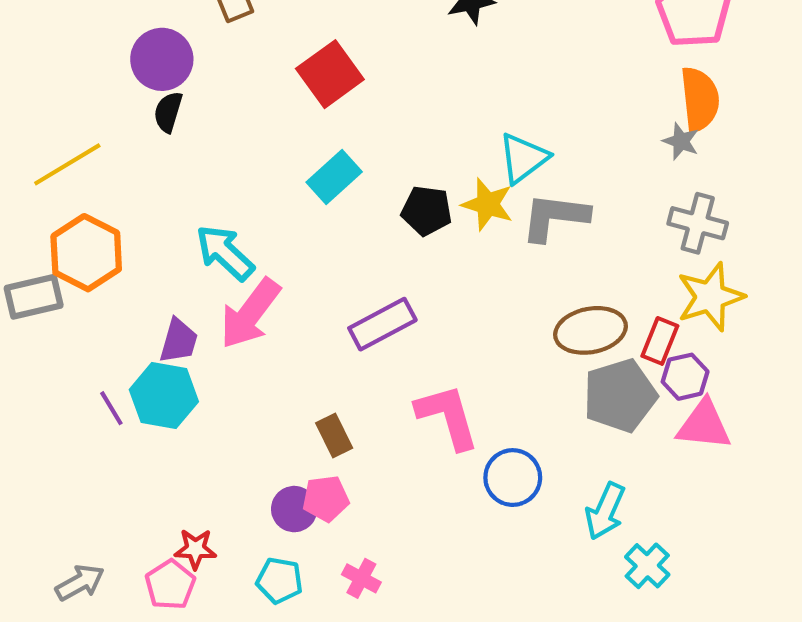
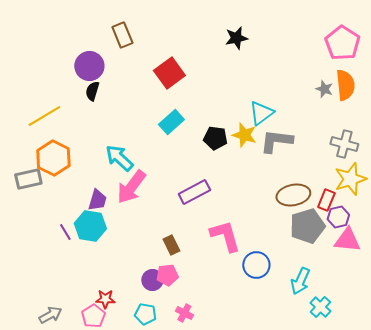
gray star: (681, 141) -> (324, 89), moved

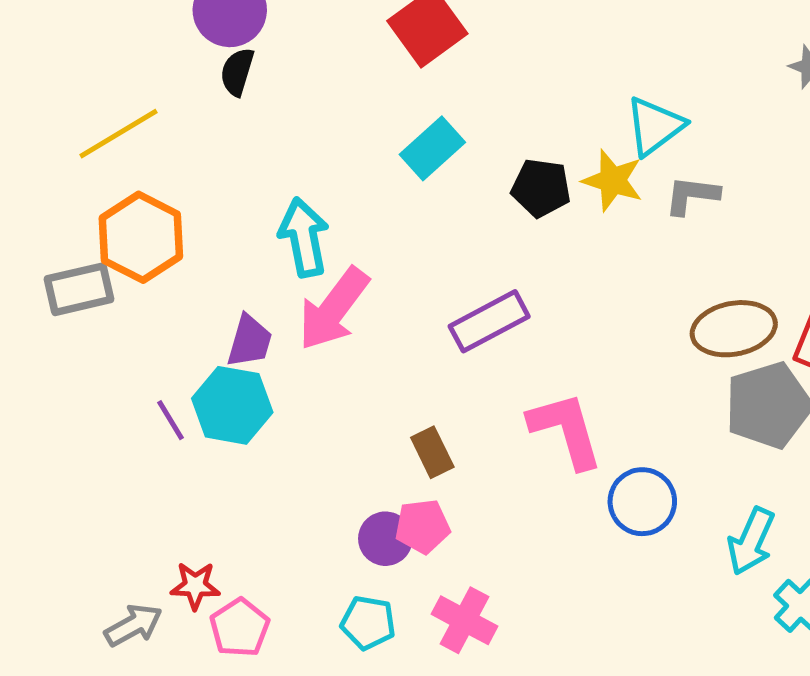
gray L-shape: (276, 141) -> (692, 195), size x0.7
cyan arrow: (119, 158) -> (304, 237), turned 36
red star: (105, 299) -> (195, 586), moved
pink cross: (184, 313) -> (464, 620), size x1.4

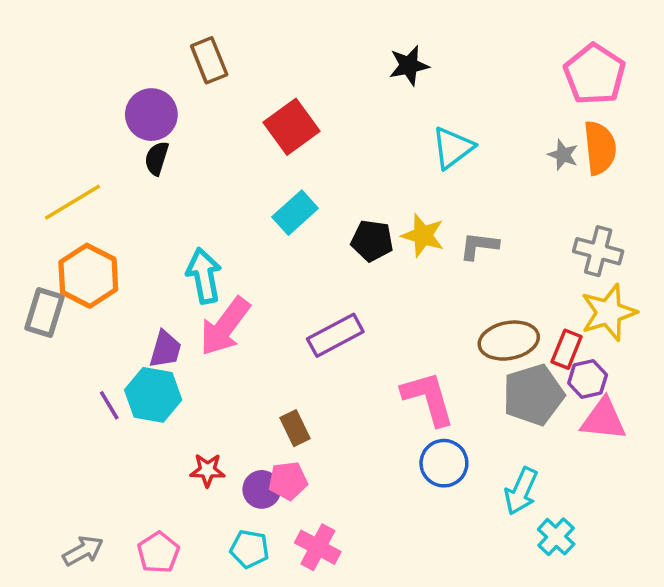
cyan triangle: (655, 126) -> (453, 148), moved
gray rectangle: (79, 289) -> (45, 312), turned -60
pink L-shape: (566, 430) -> (428, 398), moved
red star: (195, 586) -> (207, 470), moved

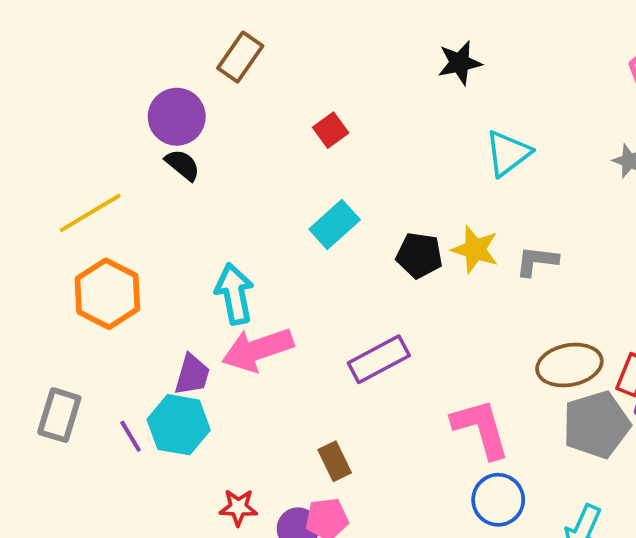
brown rectangle: (209, 60) -> (240, 57), turned 57
red square: (292, 127) -> (331, 130), size x0.6
black semicircle: (157, 158) -> (183, 165), turned 112
gray rectangle: (45, 312) -> (59, 415), moved
pink arrow: (225, 327) -> (258, 350), turned 34

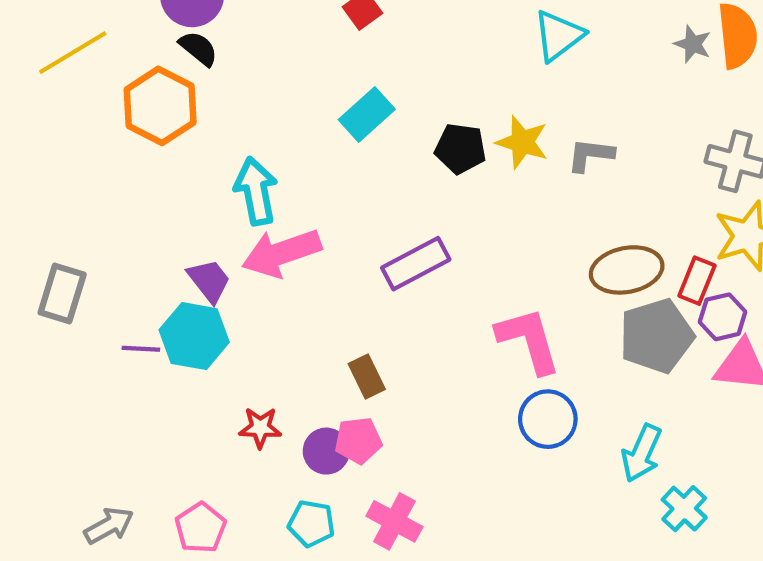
yellow line: (90, 213) -> (73, 53), moved
orange hexagon: (107, 294) -> (160, 106), moved
purple trapezoid: (192, 375) -> (209, 281), turned -54
gray rectangle: (59, 415) -> (62, 293), moved
purple line: (131, 436) -> (141, 349), turned -56

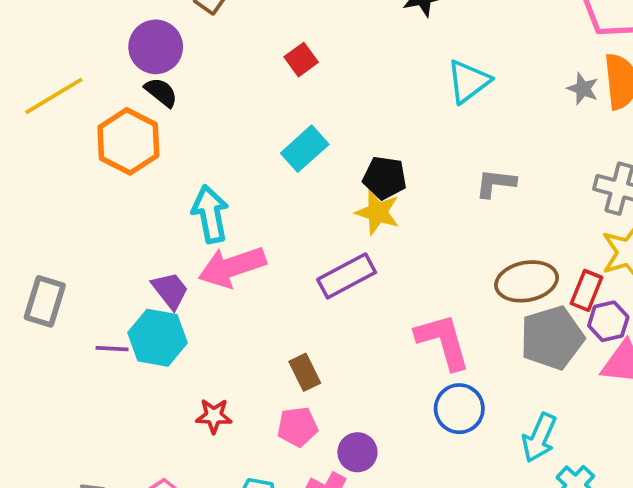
yellow star: (522, 142) -> (377, 212), moved
purple circle: (326, 451) -> (357, 452), moved

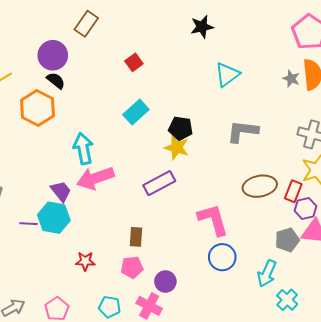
gray L-shape: (496, 183) -> (243, 131), size x1.4
gray pentagon: (552, 338) -> (287, 240), moved, size x0.7
brown rectangle: (305, 372) -> (136, 237), turned 30

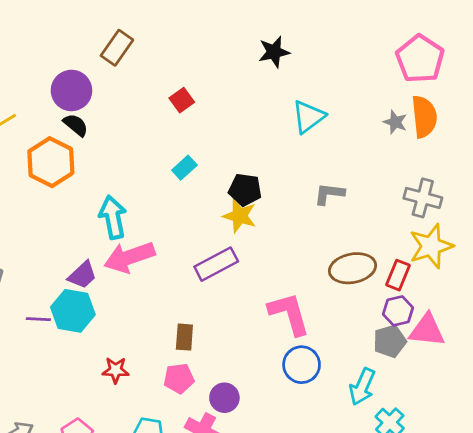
cyan rectangle: (136, 112) -> (184, 168), size x0.7
gray L-shape: (243, 131) -> (329, 194), size x0.7
purple trapezoid: (61, 191) -> (83, 275), turned 85
purple hexagon: (305, 208) -> (398, 311), moved

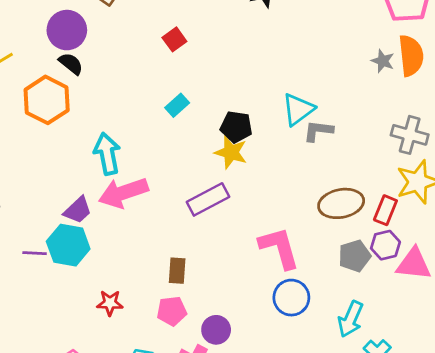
cyan triangle: (308, 117) -> (298, 109), moved
gray pentagon: (390, 341) -> (355, 256), moved

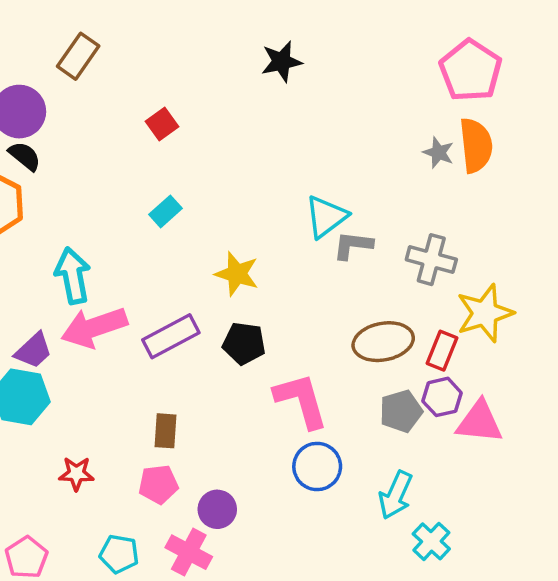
black pentagon: (236, 127) -> (244, 343), moved
gray cross: (410, 135) -> (431, 260), moved
purple rectangle: (208, 199) -> (171, 336), moved

